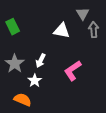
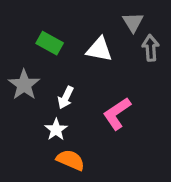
green rectangle: (13, 27) -> (50, 43), moved, turned -35
gray star: (15, 64) -> (24, 85), moved
orange semicircle: (23, 100) -> (70, 160), moved

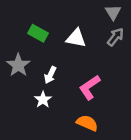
gray triangle: (133, 22) -> (113, 12), moved
gray arrow: (151, 48) -> (115, 37), turned 42
orange semicircle: (70, 160) -> (87, 123), moved

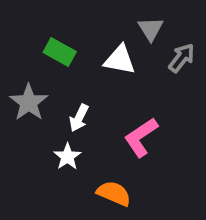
gray triangle: (113, 12) -> (151, 29), moved
orange semicircle: (87, 123) -> (114, 193), moved

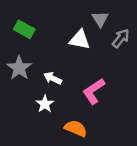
green rectangle: (60, 52) -> (24, 29), moved
white arrow: (79, 118) -> (53, 78), turned 90

